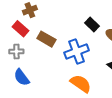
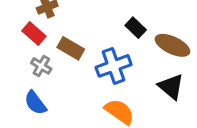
gray cross: (16, 51) -> (41, 66), moved, turned 32

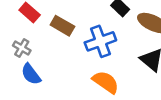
gray cross: (41, 66) -> (22, 48), moved

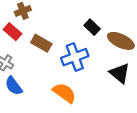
orange semicircle: (106, 82) -> (64, 93), moved

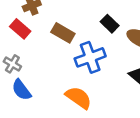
brown rectangle: (41, 43) -> (63, 33), moved

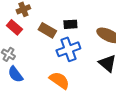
black rectangle: (110, 24) -> (70, 24), moved, turned -48

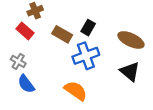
black rectangle: (70, 24) -> (88, 28), turned -56

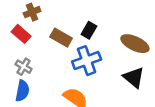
gray cross: (18, 61) -> (24, 67), moved
blue semicircle: (26, 84) -> (22, 91), turned -132

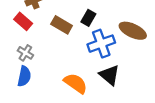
blue cross: (87, 61) -> (101, 44), moved
black triangle: (134, 77) -> (109, 75), moved

